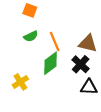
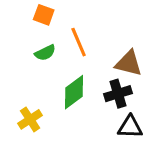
orange line: (55, 41) -> (79, 42), moved
black cross: (81, 64) -> (118, 94), turned 30

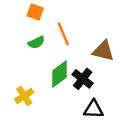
black cross: (118, 94) -> (83, 79), moved, turned -35
black triangle: (130, 127) -> (94, 109), moved

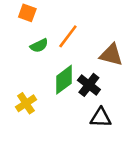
orange square: (35, 12) -> (27, 13), moved
orange line: (63, 34) -> (68, 36), turned 60

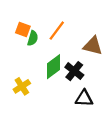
orange square: (27, 13) -> (23, 29), moved
green semicircle: (39, 46) -> (33, 38), turned -48

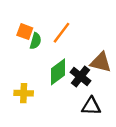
brown triangle: (93, 46) -> (101, 62), moved
yellow cross: (22, 86) -> (24, 93), turned 35

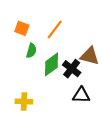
green semicircle: (35, 41) -> (31, 51), moved
yellow cross: (24, 93) -> (24, 102), moved

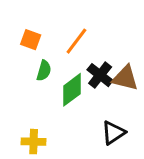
black cross: (72, 69) -> (100, 75), moved
black triangle: (81, 95) -> (113, 133), turned -36

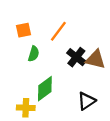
orange square: (31, 40) -> (24, 30), turned -32
green diamond: (72, 90) -> (45, 89), moved

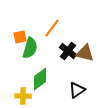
orange square: (24, 30) -> (20, 37), moved
green semicircle: (34, 54) -> (30, 48), size x1.5

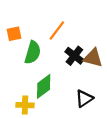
orange square: (20, 37) -> (14, 34), moved

